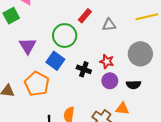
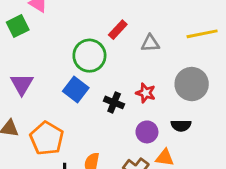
purple triangle: (28, 46) -> (22, 84), moved
purple circle: (110, 81) -> (147, 132), moved
orange pentagon: (37, 84) -> (47, 138), moved

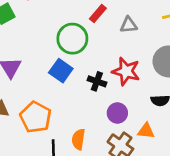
red star: (146, 93) -> (126, 71), size x1.5
purple circle: (147, 132) -> (117, 113), moved

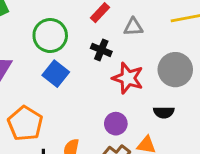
green circle: (72, 39) -> (50, 36), moved
black cross: (97, 81) -> (101, 50), moved

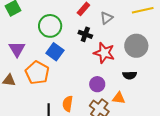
gray triangle: (133, 27) -> (107, 18), turned -32
orange pentagon: (25, 123) -> (37, 73), moved

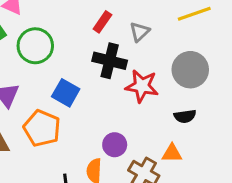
green circle: (50, 26) -> (35, 46), moved
black cross: (85, 34) -> (110, 61), size x1.5
purple circle: (97, 84) -> (115, 145), moved

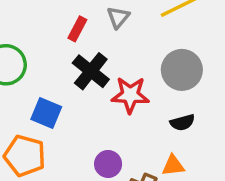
gray triangle: (140, 32) -> (118, 17), moved
black cross: (110, 61) -> (91, 71), turned 32

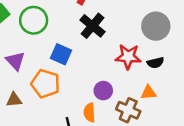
red star: (130, 95) -> (128, 57), moved

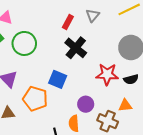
blue square: (61, 54) -> (58, 79), moved

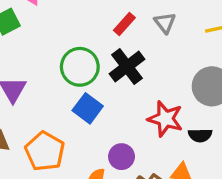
gray triangle: (93, 15) -> (165, 23), turned -32
green circle: (24, 43) -> (80, 67), moved
orange pentagon: (35, 99) -> (45, 151), moved

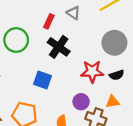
green circle: (80, 67) -> (16, 40), moved
purple circle: (122, 157) -> (81, 102), moved

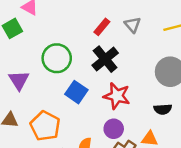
green circle: (16, 40) -> (57, 58), moved
red star: (92, 72) -> (117, 96), moved

